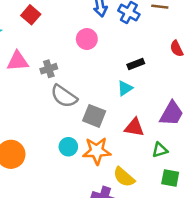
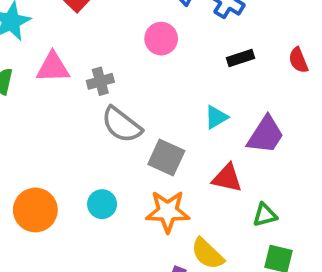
black rectangle: (136, 64) -> (241, 58), moved
purple trapezoid: (172, 113) -> (266, 135), moved
cyan circle: (68, 147) -> (102, 204), moved

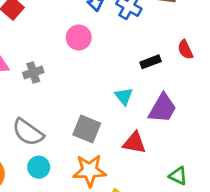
black rectangle: (241, 58) -> (150, 62), moved
cyan triangle: (216, 117) -> (124, 96), turned -36
gray semicircle: (122, 125) -> (28, 132), moved
green triangle: (265, 215) -> (178, 176), moved, turned 42

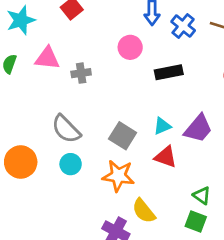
black rectangle: (150, 62) -> (169, 72), moved, size x1.4
cyan triangle: (124, 96) -> (162, 126), moved, turned 36

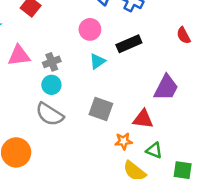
cyan triangle: (162, 126) -> (97, 61), moved
cyan circle: (71, 164) -> (51, 85), moved
orange star: (118, 176) -> (124, 141), moved, size x0.6
green triangle: (202, 196) -> (154, 150), moved

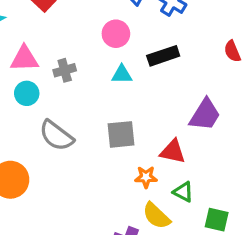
cyan triangle: (97, 61) -> (122, 74), turned 30
cyan circle: (51, 85) -> (27, 93), moved
gray square: (101, 109) -> (121, 134), turned -30

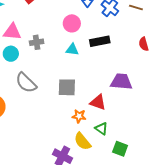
purple trapezoid: (205, 115) -> (121, 82), turned -125

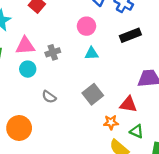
black rectangle: (100, 41) -> (130, 35), moved
gray semicircle: (26, 83) -> (49, 97), size x0.6
gray square: (67, 87) -> (93, 94), turned -30

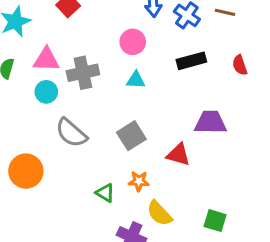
gray cross: (53, 52) -> (83, 73), size x1.5
gray semicircle: (49, 97) -> (71, 133), size x1.6
orange star: (111, 122) -> (139, 181), moved
green triangle: (137, 131) -> (105, 193), moved

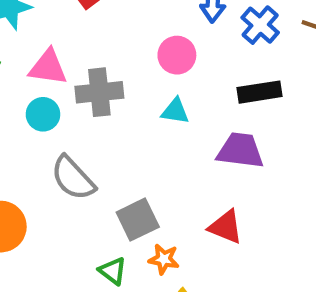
purple trapezoid: (211, 122) -> (240, 151), moved
gray square: (131, 136) -> (138, 220), moved

